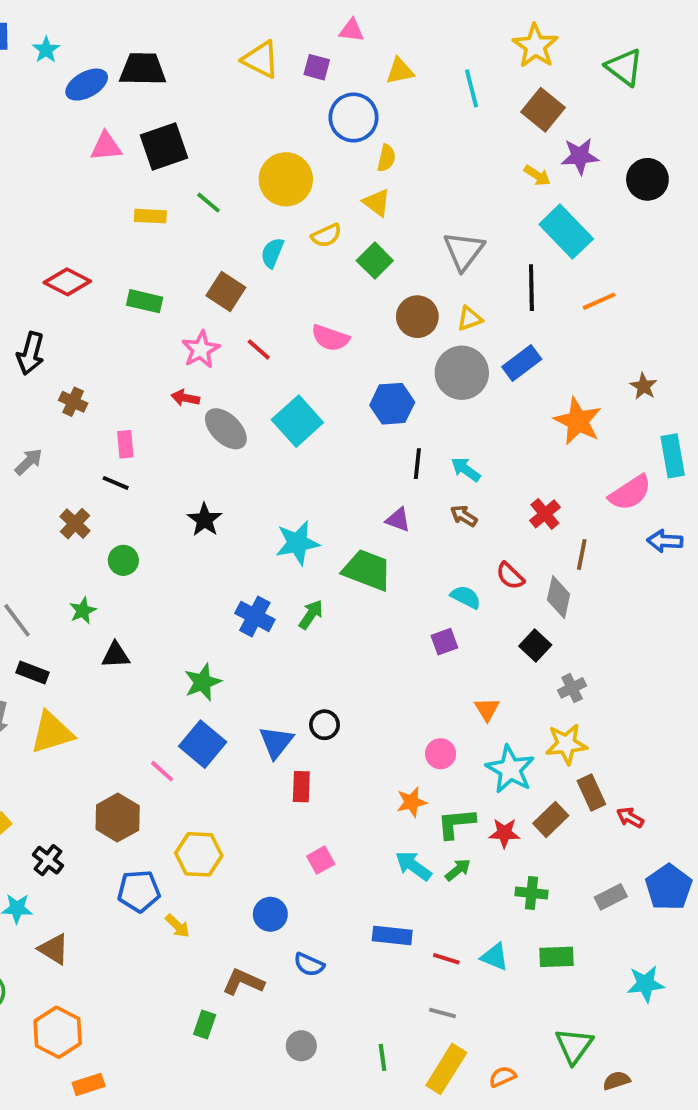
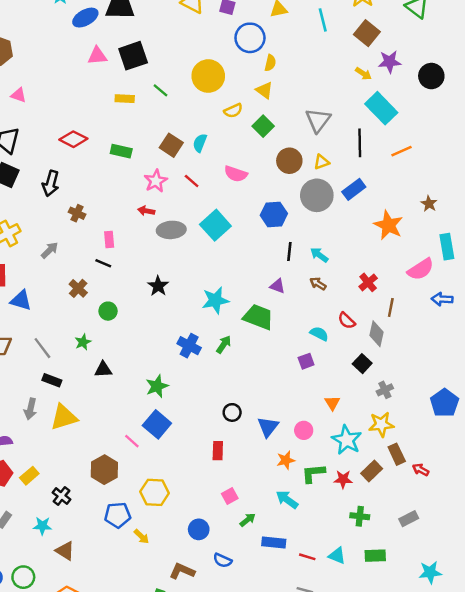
cyan semicircle: (272, 253) -> (200, 143), moved
gray ellipse: (226, 429) -> (171, 230), turned -48
blue triangle: (276, 742) -> (268, 427), moved
green arrow: (458, 870) -> (248, 520), moved
blue pentagon: (669, 887) -> (444, 403), moved

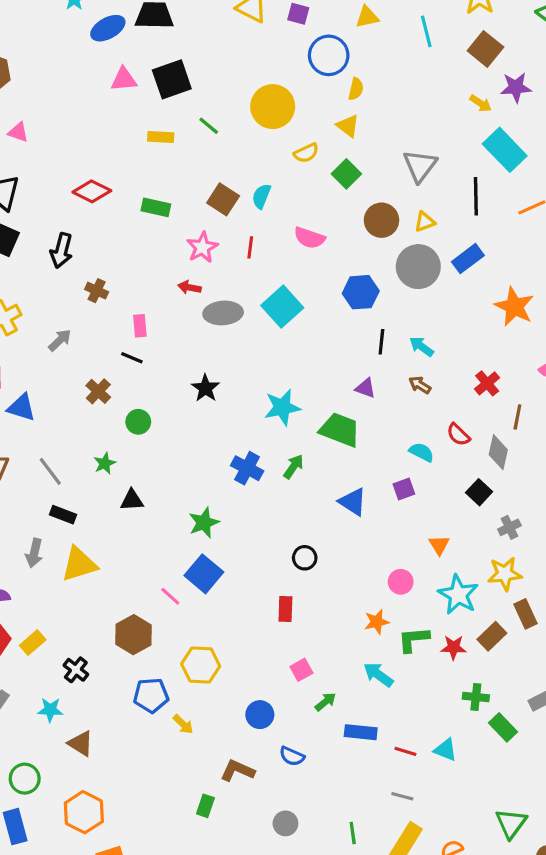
red line: (192, 181) -> (250, 247), turned 56
blue triangle: (268, 427) -> (353, 502), moved, turned -35
green rectangle: (375, 556) -> (503, 727), moved, turned 48

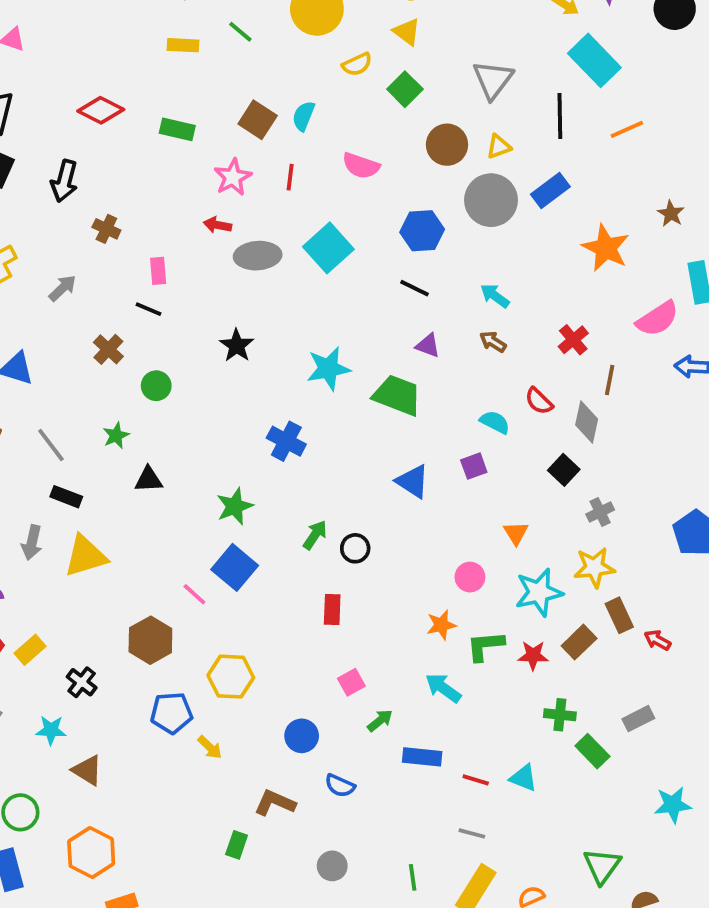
black line: (381, 342) -> (414, 288), moved, turned -70
green arrow: (293, 467) -> (315, 535), moved
cyan star: (458, 595) -> (539, 592), turned 30

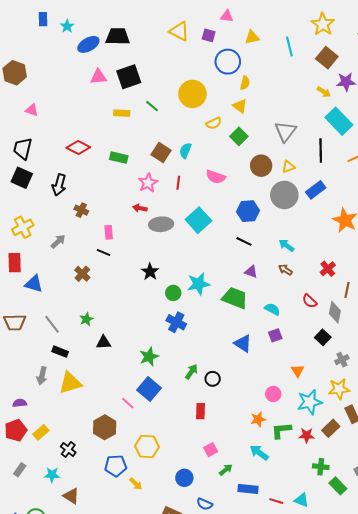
green circle: (156, 386) -> (173, 293), moved
cyan semicircle: (495, 422) -> (272, 309), moved

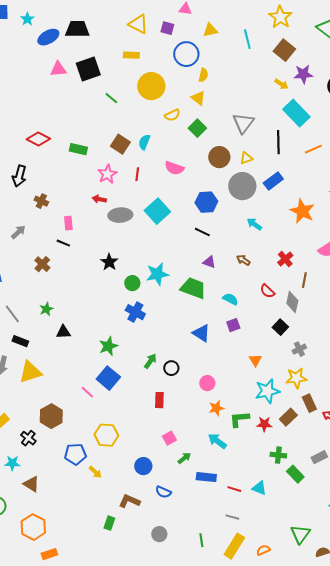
yellow rectangle: (122, 113) -> (131, 55), moved
cyan arrow: (286, 245) -> (254, 224), moved
pink circle: (273, 394) -> (207, 383), moved
brown hexagon: (105, 427) -> (51, 416), moved

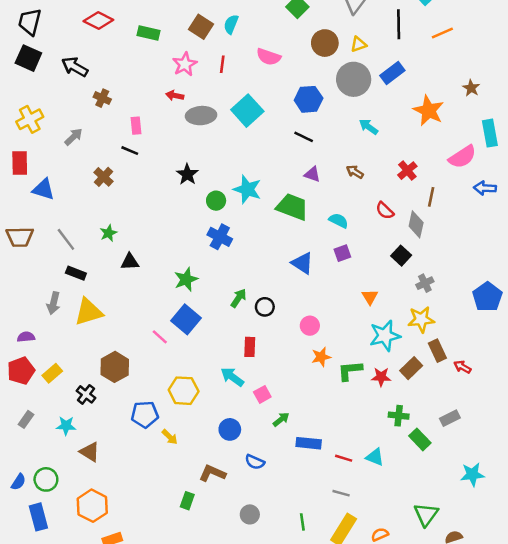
black arrow: (19, 176) -> (75, 67), turned 105
cyan star: (157, 274) -> (247, 189), turned 30
cyan arrow: (217, 441) -> (232, 377), moved

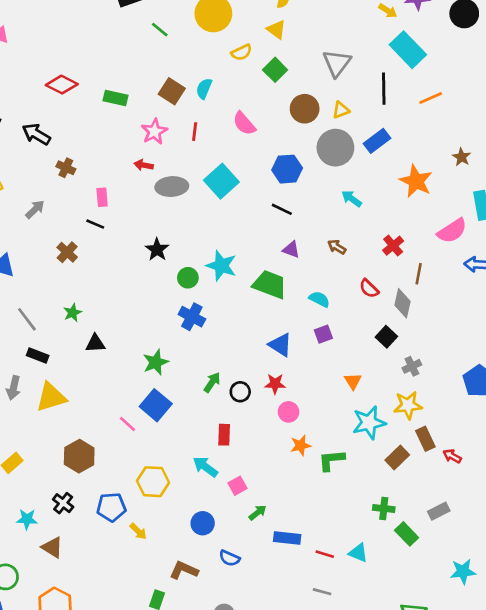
pink semicircle: (269, 57) -> (244, 123), turned 30
red star: (381, 377) -> (275, 384), moved
black cross: (86, 394) -> (63, 503), moved

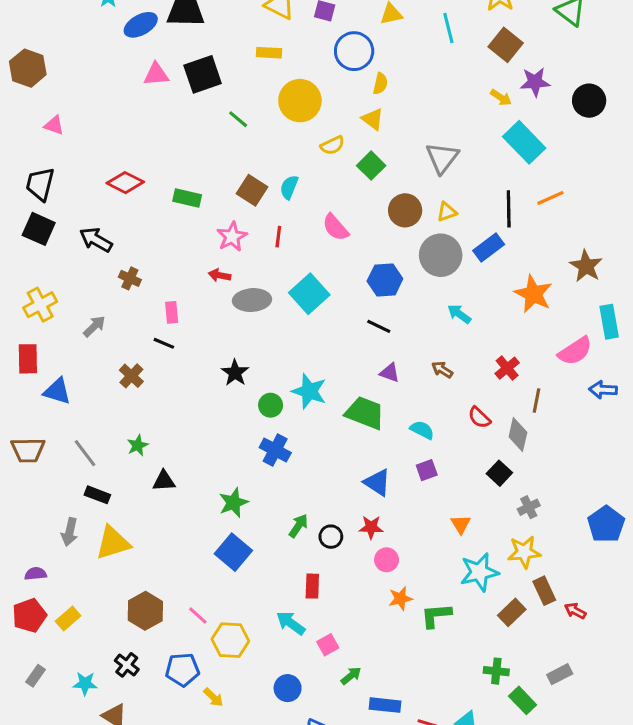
black line: (384, 89) -> (509, 209), moved
brown star: (462, 157) -> (586, 266), size x1.5
pink line: (128, 424) -> (198, 615), moved

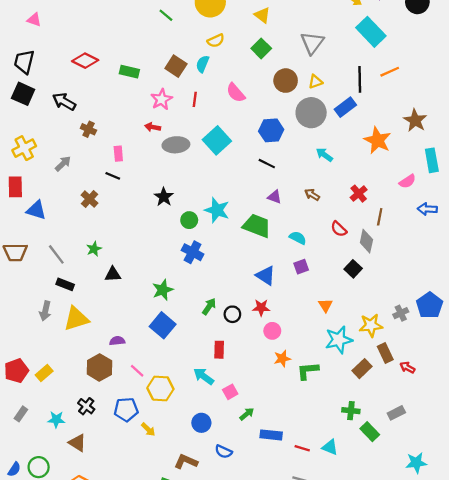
yellow semicircle: (332, 145) -> (216, 41), moved
pink semicircle: (575, 351) -> (407, 181), size x0.7
gray cross: (529, 507) -> (401, 313), moved
purple semicircle: (36, 574) -> (117, 341), moved

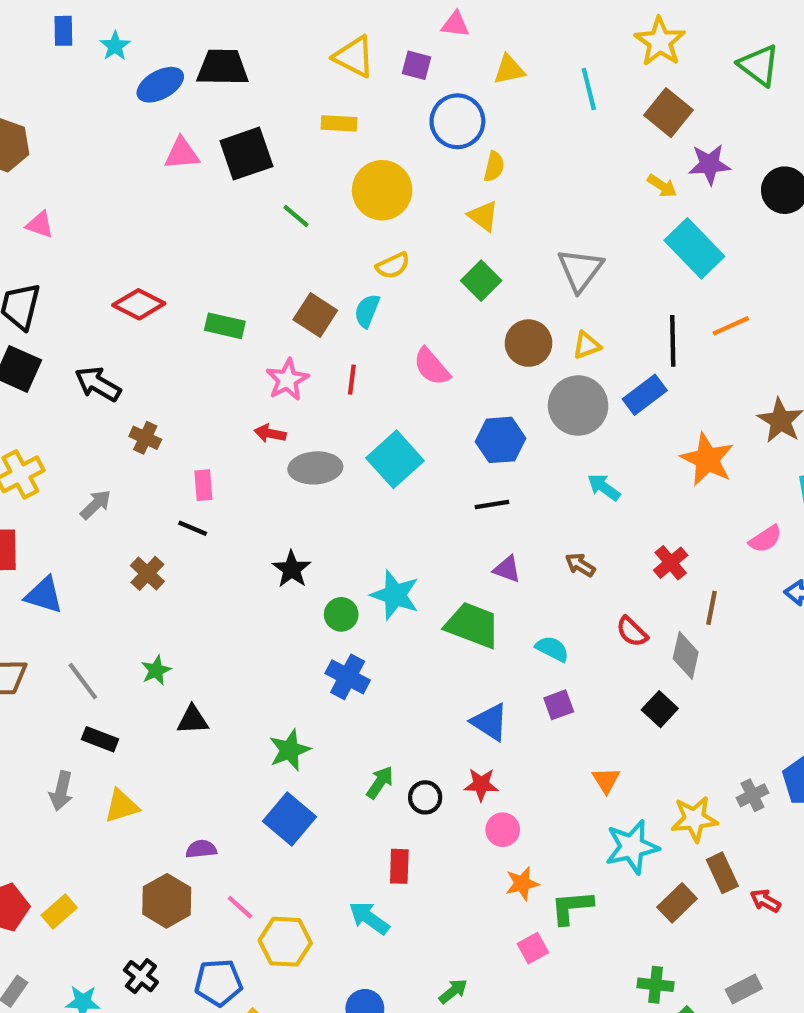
black line: (267, 164) -> (492, 505), turned -35
yellow triangle: (76, 319) -> (122, 806), size x0.7
pink square: (230, 392) -> (533, 948), moved

